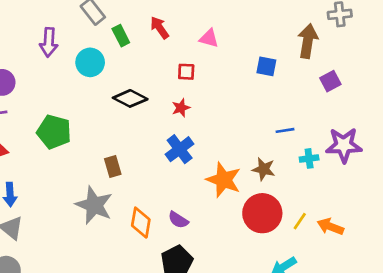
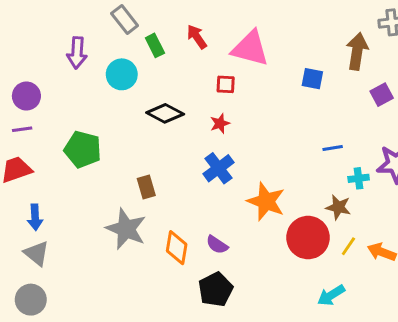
pink triangle: (209, 38) -> (250, 48), size x1.8
brown star: (264, 169) -> (338, 207), moved

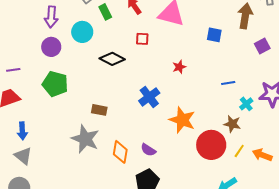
red square: (226, 84) -> (142, 39), moved
purple circle: (26, 96) -> (51, 47), moved
red star: (220, 123) -> (179, 67), moved
cyan cross: (359, 178) -> (246, 104), turned -32
brown rectangle: (146, 187) -> (99, 110), turned -63

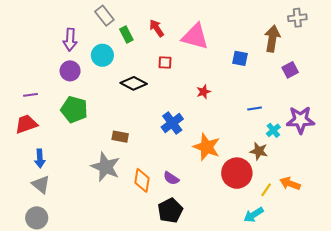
yellow line: (239, 151) -> (266, 190), moved

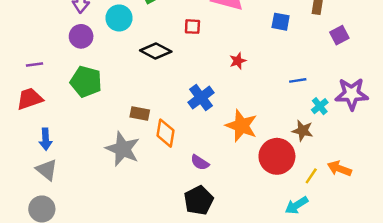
orange diamond: (142, 180) -> (166, 133), moved

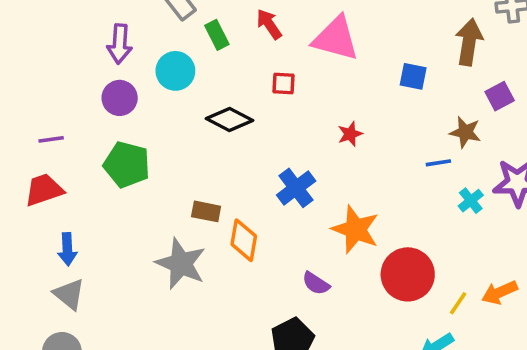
brown star: (303, 131) -> (465, 132), moved
purple semicircle: (200, 162) -> (316, 283), moved
orange arrow: (339, 169) -> (500, 292), turned -45

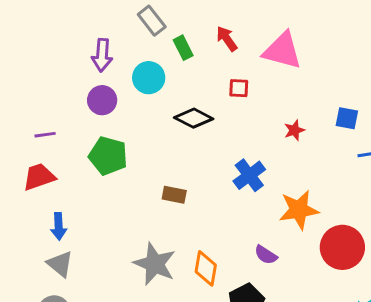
blue square: (413, 76) -> (347, 118), moved
orange star: (355, 229) -> (299, 210), turned -30
orange diamond: (244, 240) -> (206, 268), moved
gray star: (181, 264) -> (155, 264), moved

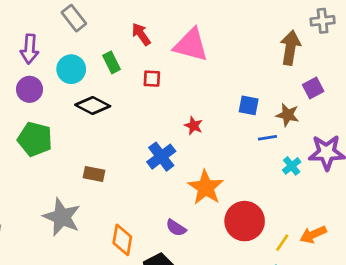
green rectangle: (183, 48) -> (112, 62), moved
black diamond: (194, 118) -> (93, 105), moved
red star: (294, 130) -> (194, 126), moved, turned -30
orange star: (299, 210) -> (206, 187), turned -30
gray star: (155, 264) -> (62, 217), moved

